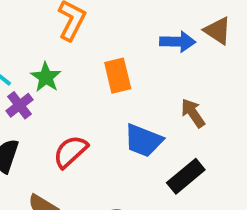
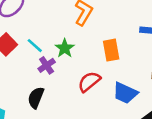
red semicircle: (70, 152) -> (89, 82), moved

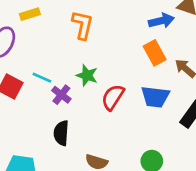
green star: (65, 48) -> (87, 75), moved
orange rectangle: (111, 50) -> (155, 53), moved

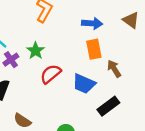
blue arrow: (161, 21) -> (92, 23), moved

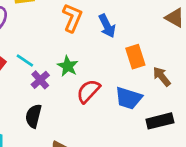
blue arrow: (92, 23) -> (107, 26), moved, turned 66
black rectangle: (108, 106) -> (160, 121), turned 30

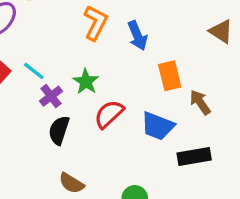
black semicircle: (33, 116) -> (59, 130), moved

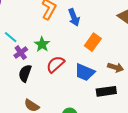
orange rectangle: (170, 76) -> (93, 42), turned 48
brown arrow: (200, 102) -> (116, 67), moved, turned 140

